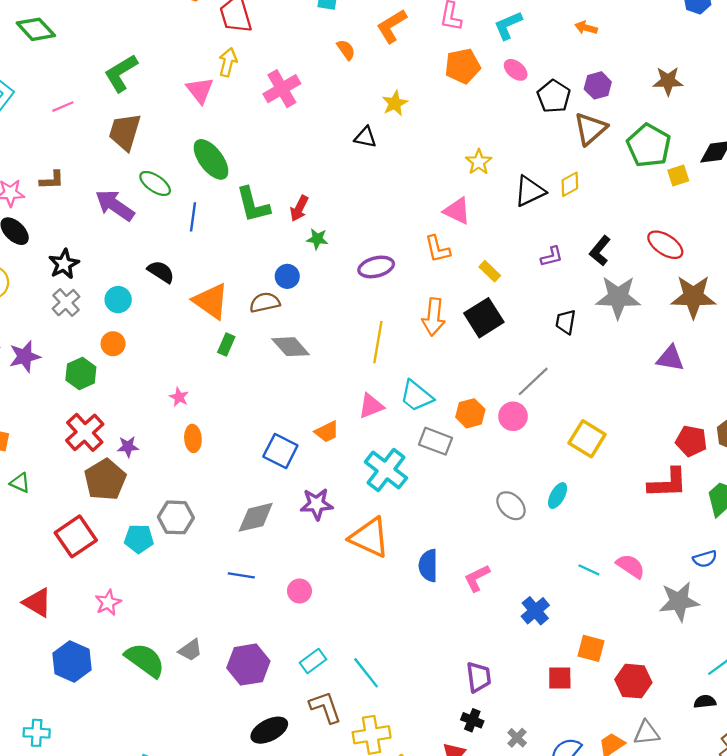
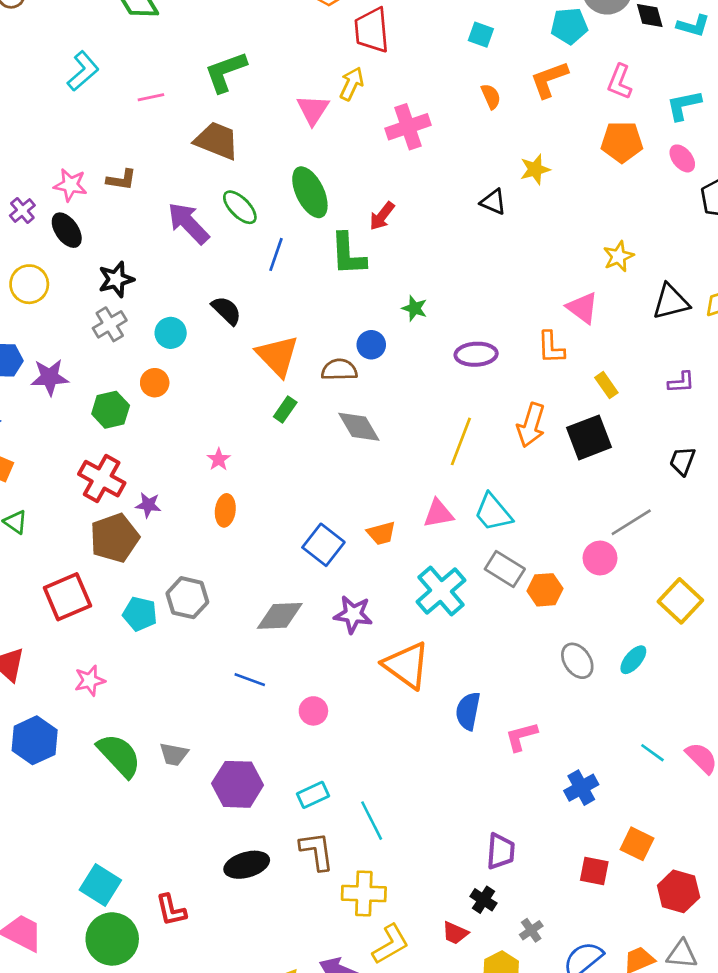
brown trapezoid: (125, 132) -> (217, 141), turned 84
red arrow: (299, 208) -> (382, 216), moved
orange hexagon: (470, 413) -> (545, 590), moved
red cross: (85, 432) -> (102, 479), turned -30
gray trapezoid: (190, 650) -> (174, 754), turned 35

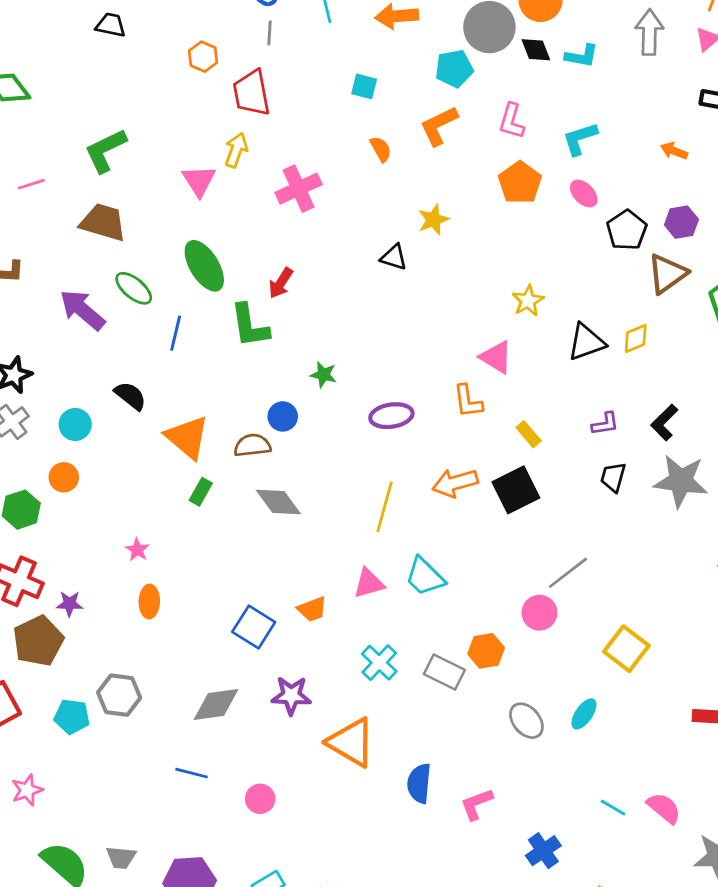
orange pentagon: (622, 142) -> (520, 183), turned -30
orange arrow: (531, 425) -> (455, 483), turned 63
black trapezoid: (682, 461) -> (613, 477), moved
gray rectangle: (505, 569) -> (444, 672), moved
cyan cross: (441, 591) -> (379, 663), size x0.7

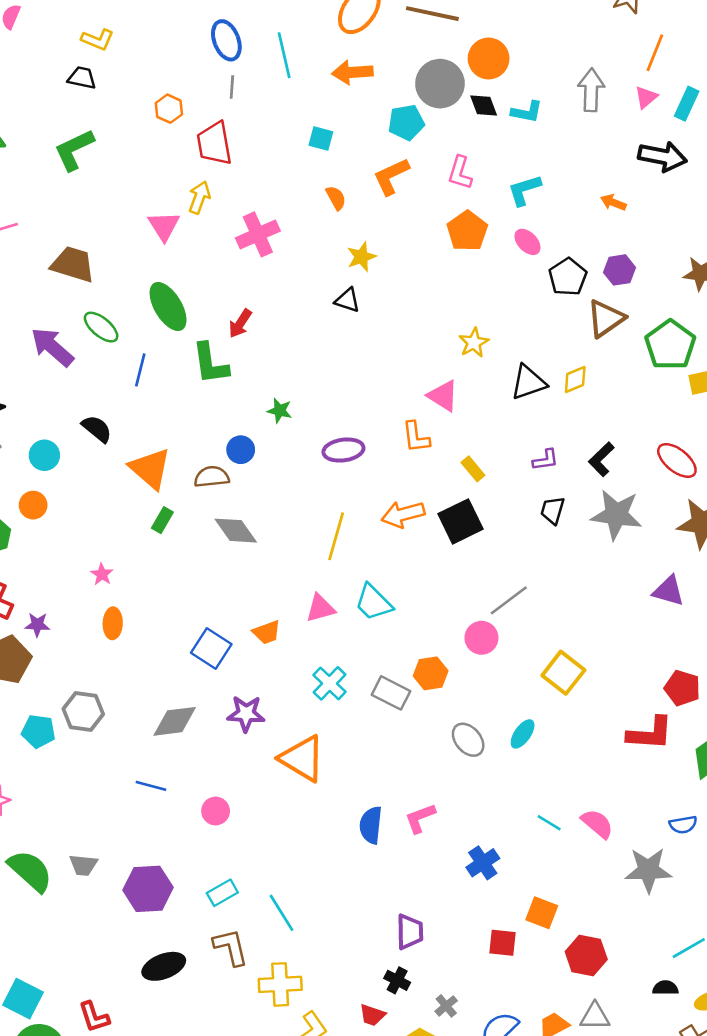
green L-shape: (105, 151) -> (74, 150), moved
yellow star: (433, 220) -> (361, 257), moved
blue semicircle: (419, 783) -> (371, 825), moved

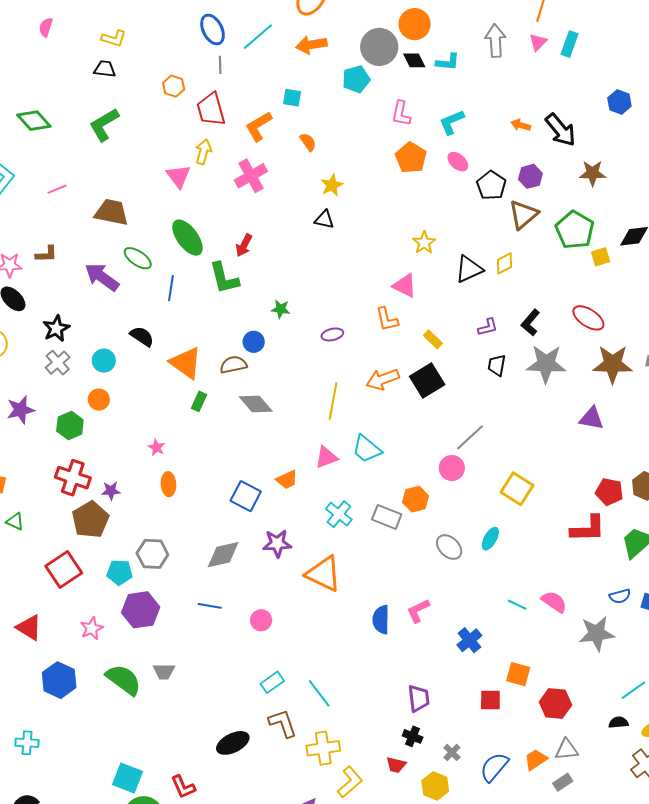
cyan line: (284, 55) -> (258, 37), turned 68
black arrow: (662, 157) -> (561, 130), moved, turned 45
orange L-shape: (391, 176) -> (259, 126), moved
purple ellipse: (343, 450) -> (332, 334), size x0.7
purple hexagon: (148, 889) -> (141, 610), moved

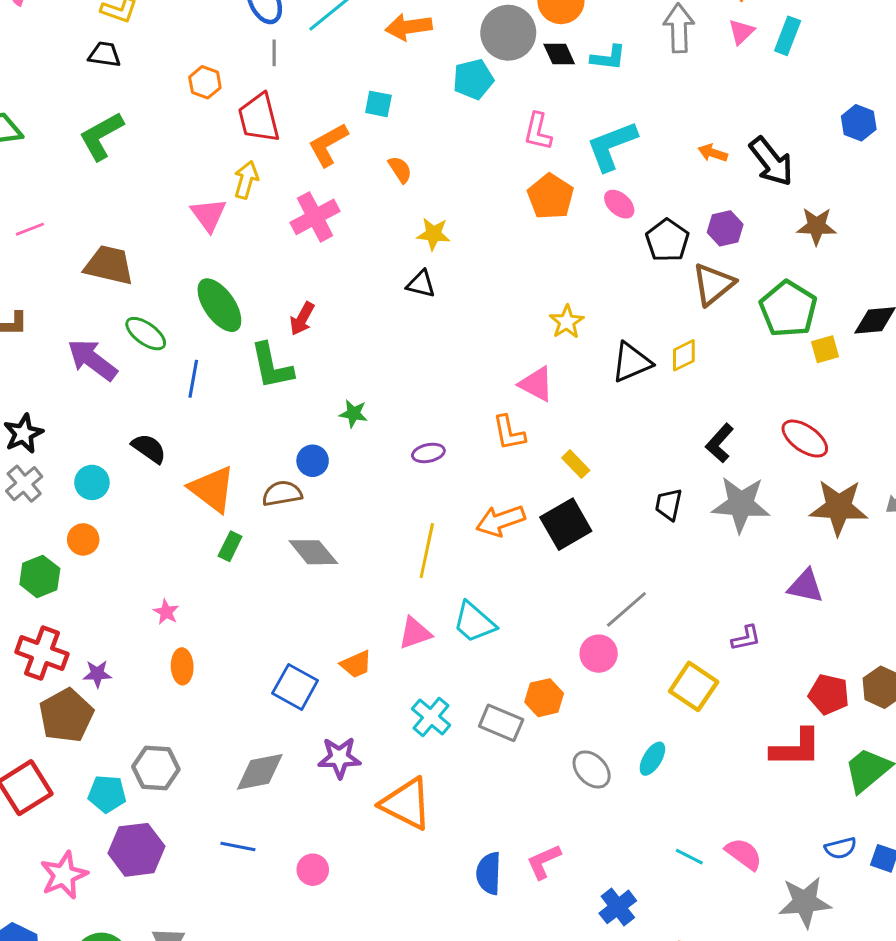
cyan L-shape: (452, 122) -> (612, 146), size x1.4
yellow star: (332, 185) -> (433, 234), turned 30
purple L-shape: (488, 327) -> (746, 638), moved
pink star: (92, 628) -> (64, 875), size x1.4

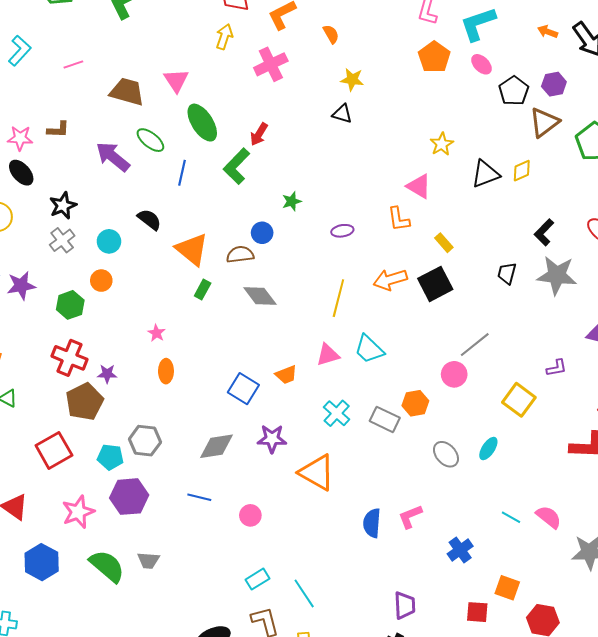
pink triangle: (208, 215) -> (176, 80), moved
green L-shape: (272, 366) -> (237, 166), turned 54
green star: (353, 414) -> (292, 201), turned -30

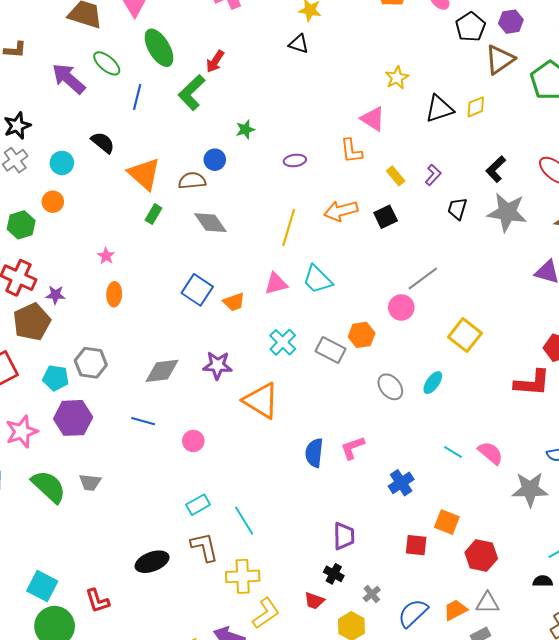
black square: (435, 284) -> (386, 217), size x0.7
purple L-shape: (557, 368) -> (433, 175), moved, turned -40
blue square: (243, 389) -> (197, 290), moved

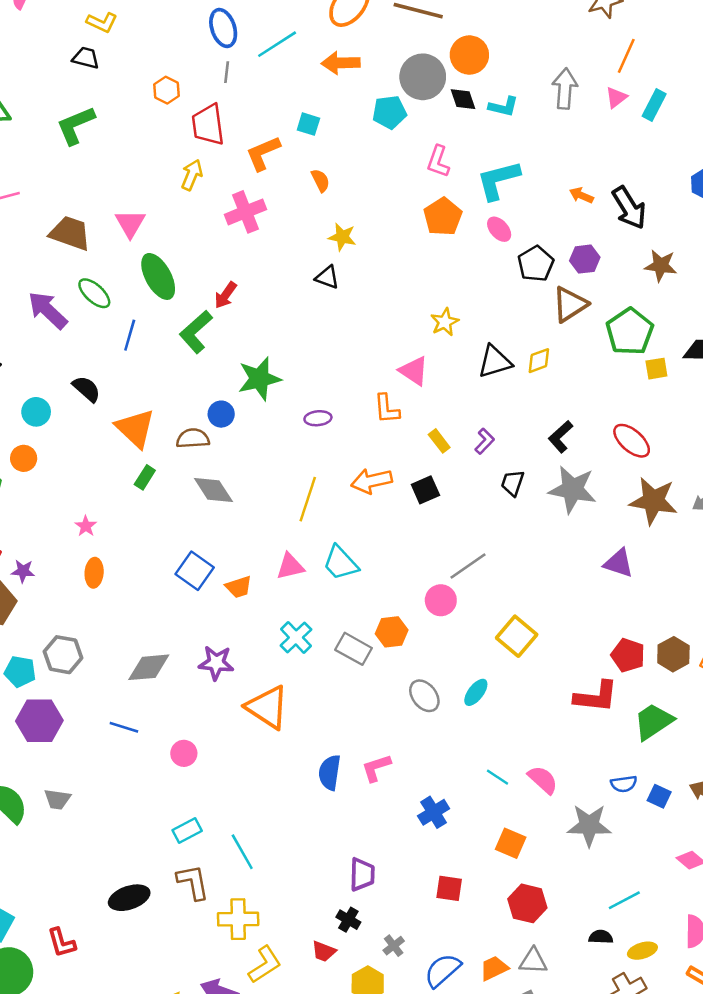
green star: (245, 129) -> (259, 379), size x1.8
orange square: (447, 522) -> (511, 843), moved

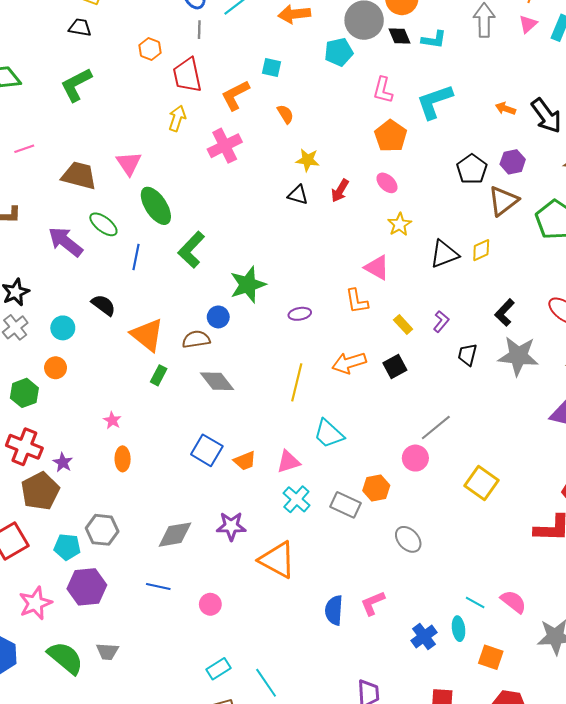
pink ellipse: (499, 229) -> (387, 183), moved
red arrow: (225, 295) -> (340, 191), moved
pink triangle: (290, 566) -> (288, 462), moved
purple star: (23, 571) -> (63, 462), turned 30
cyan ellipse: (476, 692) -> (459, 629), moved, turned -40

